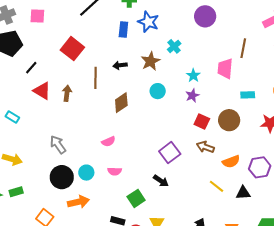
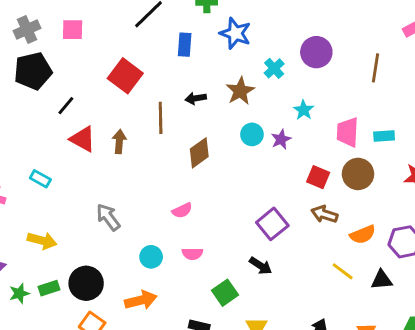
purple circle: (205, 16) -> (316, 52), moved
blue rectangle: (123, 29) -> (185, 45), moved
pink trapezoid: (225, 69) -> (348, 132), moved
purple star: (192, 95) -> (281, 139), moved
black circle: (62, 177) -> (86, 283), moved

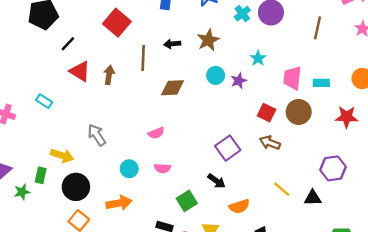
cyan cross: (274, 68) -> (242, 14), moved
brown diamond: (199, 153) -> (173, 88), turned 30
orange semicircle: (363, 235) -> (239, 206), moved
yellow arrow: (42, 241) -> (62, 156), moved
green rectangle: (49, 288) -> (41, 175), moved, turned -63

